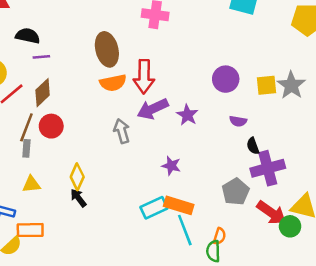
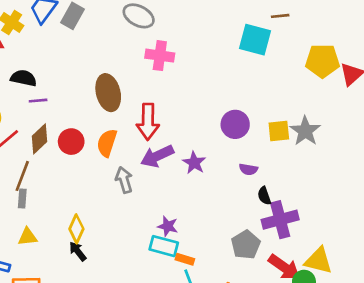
orange semicircle: (113, 83) -> (107, 143), moved, turned 120
red circle: (51, 126) -> (71, 142), moved
purple star: (171, 166) -> (168, 226), moved
orange rectangle: (179, 205) -> (185, 259), size x0.6
cyan rectangle: (154, 208) -> (164, 246), moved, turned 40

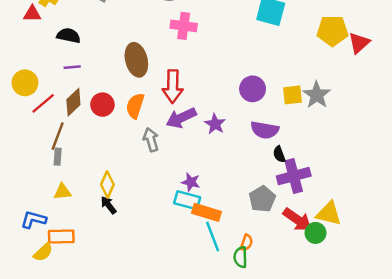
black semicircle: (24, 78) -> (69, 36), moved
purple semicircle: (248, 169) -> (265, 130), size x1.6
orange rectangle: (185, 259) -> (207, 212), size x1.6

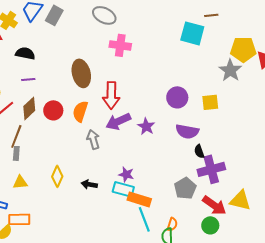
gray star: (317, 95) -> (230, 70), moved
black arrow: (109, 205) -> (89, 184), moved, turned -42
green circle: (316, 233) -> (210, 225), moved

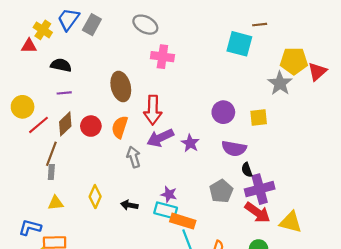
gray pentagon: (185, 188) -> (221, 191), moved
red arrow: (214, 205) -> (257, 213), moved

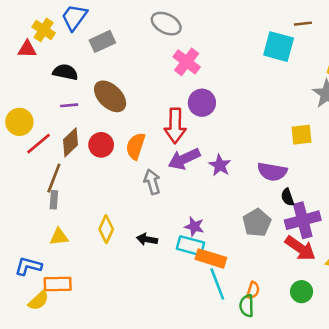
gray rectangle: (92, 25) -> (102, 41), moved, turned 36
pink cross: (162, 57) -> (187, 62), turned 30
brown ellipse: (121, 87) -> (110, 96), moved, turned -32
purple circle: (223, 112) -> (202, 103), moved

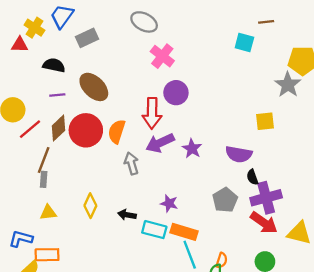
cyan square: (279, 47) -> (244, 42), size x0.7
red circle: (101, 145) -> (86, 130), size x1.5
cyan rectangle: (190, 246) -> (154, 230), moved

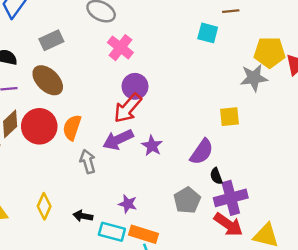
gray rectangle: (87, 38) -> (51, 40), moved
gray star: (288, 85) -> (254, 78), turned 30
red arrow: (152, 113) -> (128, 108), moved, turned 40
purple semicircle: (239, 154) -> (202, 152), turned -65

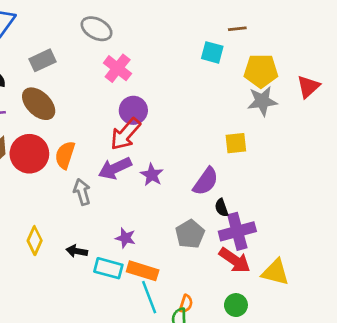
yellow pentagon: (270, 52) -> (261, 71), moved

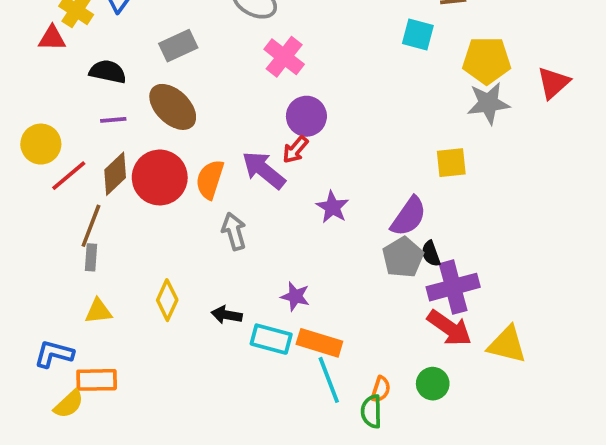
red arrow: (125, 134) -> (295, 150), size x0.6
purple arrow: (115, 168) -> (264, 170), moved, turned 64
gray pentagon: (190, 234) -> (403, 257), moved
green circle: (236, 305) -> (433, 384), moved

